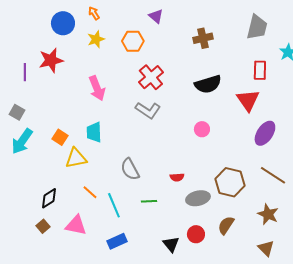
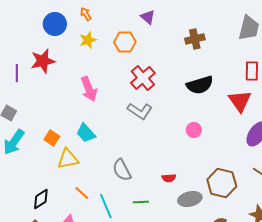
cyan trapezoid: (94, 132) -> (86, 133), turned -40

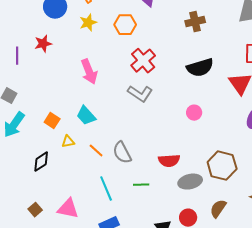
red star: (43, 61) -> (43, 44), size x0.7
yellow triangle: (68, 159) -> (68, 142), size x0.6
red semicircle: (169, 178) -> (169, 161), size x1.5
orange line: (82, 193) -> (96, 151), moved
black diamond: (41, 199) -> (41, 162), moved

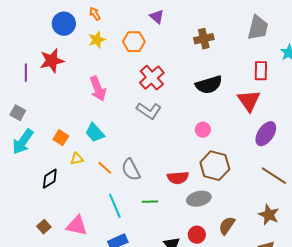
red star: (43, 44) -> (52, 61), size x1.4
brown hexagon: (222, 166) -> (215, 166), moved

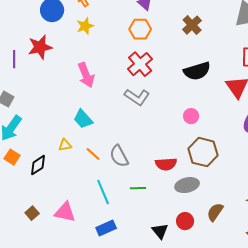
brown cross: (204, 39) -> (192, 25), turned -30
orange hexagon: (134, 42) -> (140, 29), moved
orange square: (61, 138) -> (12, 157), moved

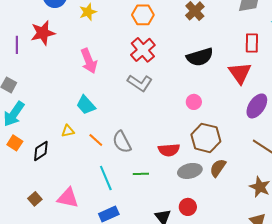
brown semicircle: (215, 212) -> (218, 168), moved

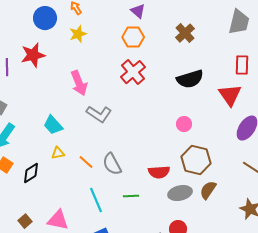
gray L-shape: (140, 83) -> (99, 114), moved
cyan trapezoid: (86, 105) -> (53, 125), moved

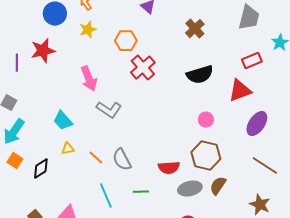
orange hexagon: (133, 37) -> (126, 41), moved
red rectangle: (242, 65) -> (252, 61), turned 66
red triangle: (230, 95) -> (240, 91), turned 45
pink circle: (184, 124) -> (206, 120), moved

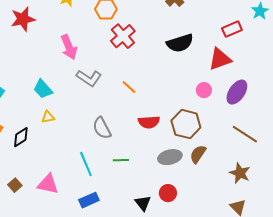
pink circle: (206, 120) -> (204, 90), moved
orange line: (96, 158) -> (129, 87), moved
red semicircle: (169, 168) -> (149, 122), moved

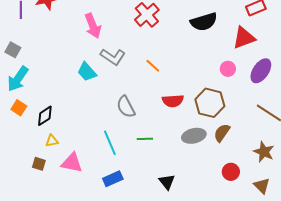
cyan trapezoid: (43, 89) -> (87, 72), moved
yellow triangle: (48, 117) -> (52, 141), moved
brown square: (15, 185) -> (39, 164), turned -32
red circle: (168, 193) -> (231, 172), moved

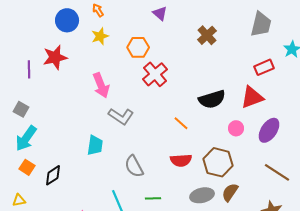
black semicircle: (204, 22) -> (212, 99), moved
orange line: (153, 66) -> (181, 123), moved
cyan trapezoid: (87, 72) -> (95, 145), moved, turned -130
yellow triangle: (52, 141) -> (19, 200), moved

